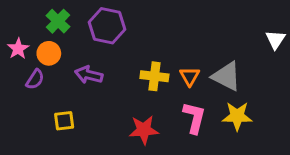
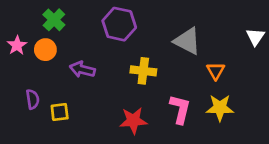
purple hexagon: (107, 26) -> (119, 24), moved
orange triangle: (190, 76) -> (216, 71), moved
gray triangle: (226, 76) -> (187, 41), moved
purple semicircle: (35, 79) -> (33, 99), moved, turned -42

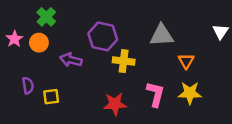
purple hexagon: (119, 24) -> (103, 36), moved
gray triangle: (187, 41) -> (162, 35), turned -30

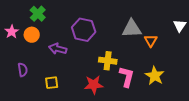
yellow cross: (124, 61) -> (108, 61), moved
orange triangle: (186, 61) -> (151, 41), moved
yellow star: (190, 93) -> (155, 76), turned 30
yellow square: (51, 97) -> (52, 83), moved

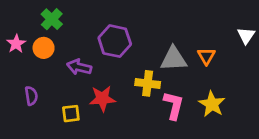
gray triangle: (132, 29) -> (174, 59), moved
red star: (94, 85) -> (102, 99), moved

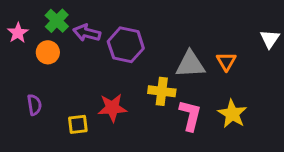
pink star: (16, 44) -> (18, 33), moved
purple arrow: (79, 67) -> (87, 33), moved

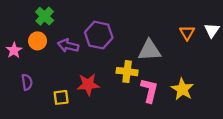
pink star: (18, 33) -> (14, 50), moved
purple arrow: (87, 33) -> (68, 46), moved
orange triangle: (226, 61) -> (187, 33), moved

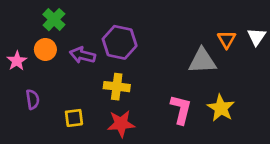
gray triangle: (149, 50) -> (202, 61), moved
yellow cross: (127, 72) -> (117, 87), moved
red star: (88, 84) -> (121, 124), moved

